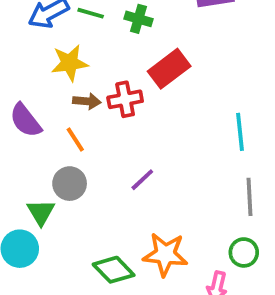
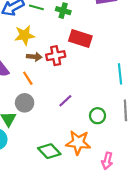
red rectangle: (169, 69) -> (80, 38), turned 55
green circle: (244, 252) -> (98, 116), moved

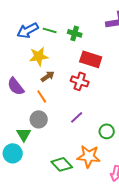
red cross: (56, 56) -> (80, 81), moved, turned 30
brown arrow: (34, 57) -> (48, 76), turned -40

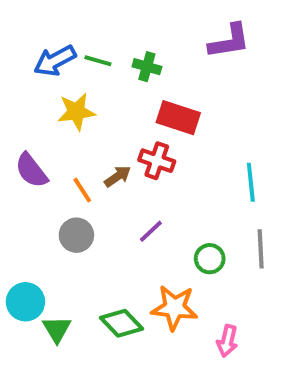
brown arrow: (48, 76) -> (118, 176), moved
green triangle: (24, 134) -> (57, 329), moved

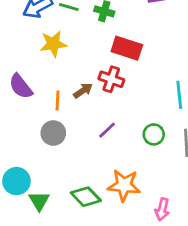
orange line: (82, 190) -> (58, 100), turned 36
green circle: (210, 259) -> (154, 134), moved

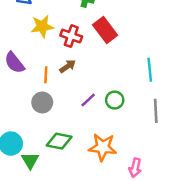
red rectangle: (127, 48) -> (105, 30), turned 35
red cross: (111, 79) -> (71, 36), moved
green circle: (154, 134) -> (115, 100), moved
green diamond: (86, 197) -> (59, 141), moved, turned -35

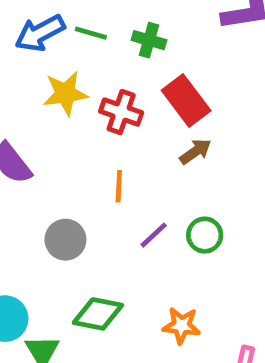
brown arrow: (68, 66) -> (195, 151), moved
orange line: (46, 75) -> (119, 186), moved
orange star: (103, 147) -> (181, 326), size x0.7

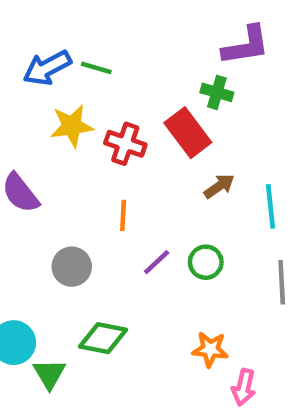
green cross: (149, 40) -> (217, 92), moved
brown arrow: (195, 151) -> (219, 186), moved
orange star: (181, 326) -> (210, 349), moved

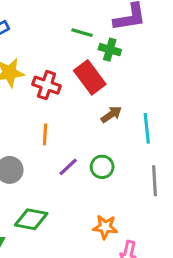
green line: (96, 68) -> (82, 33), moved

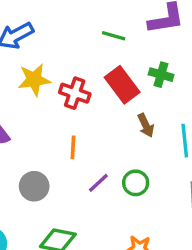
green cross: (110, 50) -> (161, 75), moved
brown arrow: (111, 114) -> (146, 125), turned 100

